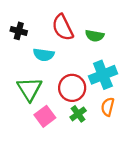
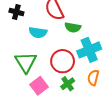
green semicircle: (95, 36) -> (73, 27), moved

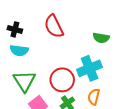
green semicircle: (73, 27) -> (101, 38), moved
cyan semicircle: (38, 33) -> (19, 50), moved

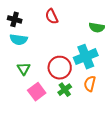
red semicircle: (54, 26) -> (52, 16), size x0.7
green triangle: (24, 81) -> (24, 69), size x0.6

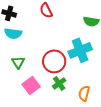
orange semicircle: (90, 84) -> (84, 93), moved

